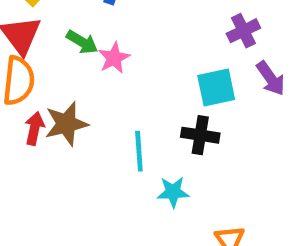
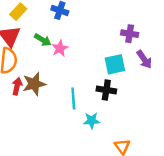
purple cross: (243, 31) -> (130, 34), turned 35

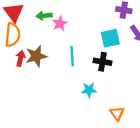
green arrow: (43, 40) -> (44, 16), turned 144
cyan line: (73, 99) -> (72, 56), moved

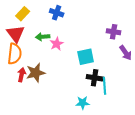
cyan square: (110, 38) -> (86, 57), moved
cyan line: (72, 56) -> (105, 86), moved

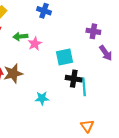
blue cross: (57, 13) -> (44, 11), moved
cyan star: (83, 103) -> (42, 98), moved

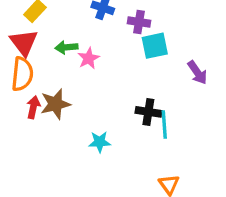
purple cross: (93, 31) -> (139, 22), moved
cyan square: (65, 57) -> (155, 46), moved

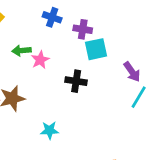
black cross: (148, 112) -> (76, 81), moved
cyan line: (164, 125) -> (139, 97), moved, turned 35

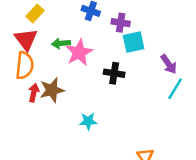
pink star: (40, 60) -> (79, 52), size x1.5

